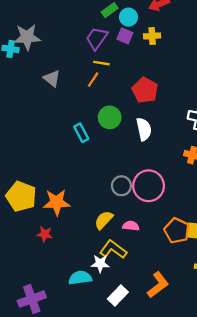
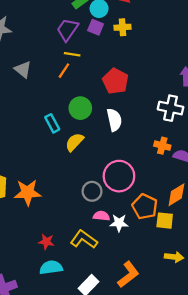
gray circle: (121, 186) -> (92, 191), moved
yellow semicircle: (104, 220) -> (74, 142), moved
orange pentagon: (177, 231) -> (145, 207), moved
red star: (45, 234) -> (46, 242), moved
white star: (100, 264) -> (119, 223), moved

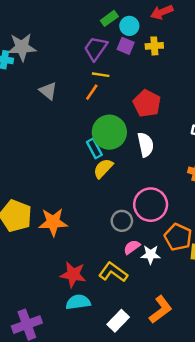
green circle: (80, 108) -> (109, 132), size x1.4
cyan rectangle: (52, 123) -> (94, 148), moved
pink semicircle: (101, 216) -> (132, 247), turned -42
red star: (46, 242) -> (73, 275), size x1.5

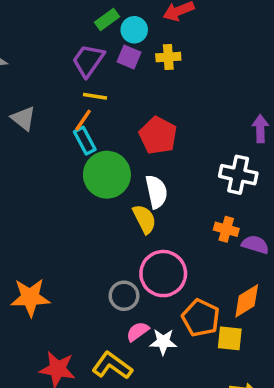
cyan rectangle: (94, 148) -> (85, 141), moved
yellow semicircle: (103, 168) -> (144, 219), moved, turned 110

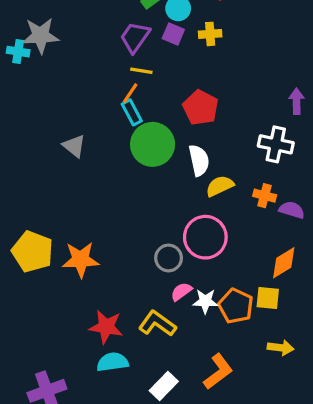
gray triangle: (23, 118) -> (74, 146), moved
yellow semicircle: (144, 219) -> (220, 186), moved, turned -88
orange pentagon: (201, 318) -> (236, 306), moved

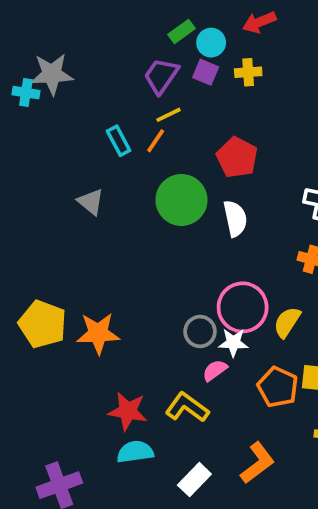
yellow line: (141, 71) -> (169, 115), turned -35
cyan rectangle: (132, 112) -> (119, 141), moved
yellow semicircle: (220, 186) -> (287, 322), moved, turned -32
white star: (205, 301) -> (233, 343), moved

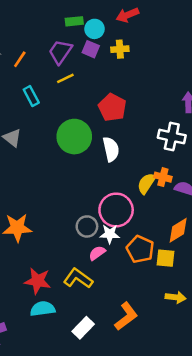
green rectangle: (181, 31) -> (74, 21), turned 30
orange line: (156, 141) -> (20, 59), moved
yellow semicircle: (287, 322) -> (146, 183), moved
orange pentagon: (278, 387) -> (140, 249), moved

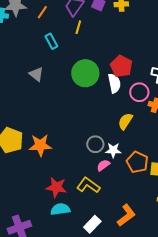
yellow line: (65, 78) -> (78, 27), turned -48
red pentagon: (112, 107) -> (121, 66), moved
yellow semicircle: (146, 183) -> (125, 121), moved
pink circle: (116, 210) -> (139, 92), moved, size x0.7

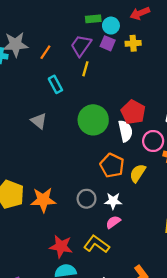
gray circle: (95, 144) -> (87, 199), moved
white star: (113, 150) -> (113, 201), moved
orange pentagon: (137, 162) -> (112, 165), moved

